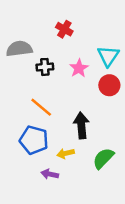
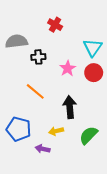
pink star: (79, 68) -> (68, 68), moved
blue pentagon: (34, 140) -> (19, 129), moved

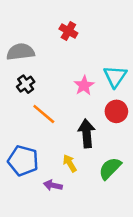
cyan triangle: (93, 48) -> (115, 76), moved
black cross: (38, 57) -> (26, 84), moved, turned -32
red circle: (94, 73) -> (116, 111), moved
yellow arrow: (56, 131) -> (70, 163), turned 72

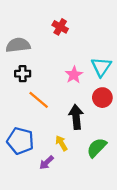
black cross: (26, 84) -> (23, 74), turned 35
purple arrow: (53, 185) -> (47, 162), turned -56

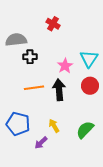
black cross: (23, 74) -> (30, 57), moved
orange line: (39, 100) -> (34, 88), turned -48
black arrow: (76, 117) -> (59, 90), moved

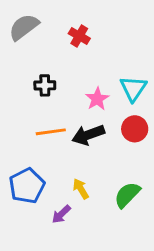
gray semicircle: (16, 40) -> (24, 27), moved, turned -30
black arrow: (59, 90) -> (88, 135), turned -105
blue pentagon: (18, 124) -> (27, 186), turned 30

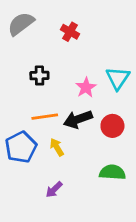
red circle: (135, 129) -> (112, 126), moved
blue pentagon: (27, 186) -> (21, 147), moved
yellow arrow: (81, 189) -> (57, 147), moved
green semicircle: (127, 195) -> (112, 172), turned 50

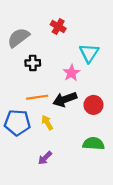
gray semicircle: (21, 24) -> (18, 38), moved
cyan triangle: (118, 78) -> (89, 53), moved
blue pentagon: (21, 147) -> (17, 123), turned 30

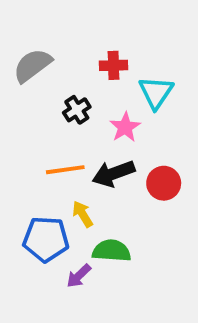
red cross: (58, 27) -> (113, 65), moved, turned -32
black cross: (33, 63) -> (77, 110), moved, turned -32
blue pentagon: (17, 123) -> (46, 239), moved
green semicircle: (93, 144) -> (112, 251), moved

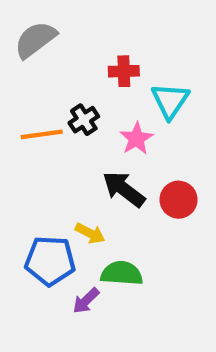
gray semicircle: (32, 65) -> (35, 40), moved
orange line: (65, 170) -> (42, 134), moved
black arrow: (113, 174) -> (124, 189), turned 57
yellow arrow: (83, 214) -> (90, 233), turned 148

